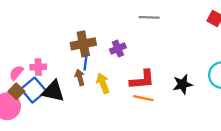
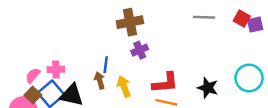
gray line: (149, 17) -> (204, 17), moved
brown cross: (83, 44) -> (130, 22), moved
black star: (183, 84) -> (208, 88), turned 30

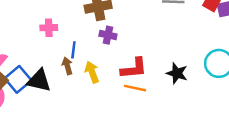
purple cross: (140, 50) -> (108, 35), turned 35
pink cross: (56, 70) -> (49, 28), moved

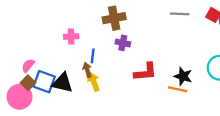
yellow arrow: (92, 72) -> (94, 82), moved
blue square: (18, 79) -> (44, 82), turned -30
orange line: (135, 88) -> (178, 89), moved

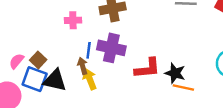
pink cross: (71, 36) -> (73, 20), moved
purple cross: (123, 43) -> (111, 48), moved, size x1.6
black star: (183, 76) -> (175, 73), moved
brown square: (28, 83) -> (38, 60), moved

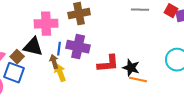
pink cross: (73, 20) -> (46, 24), size x1.6
black triangle: (55, 80) -> (33, 47), moved

